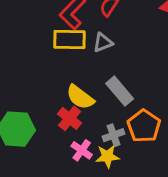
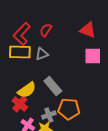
yellow semicircle: (80, 97) -> (27, 90), turned -72
orange pentagon: (144, 126) -> (69, 109), turned -30

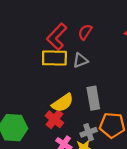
gray rectangle: (53, 86) -> (93, 98), turned 30

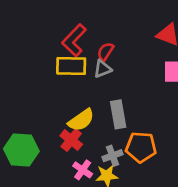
red semicircle: (85, 32) -> (105, 52), moved

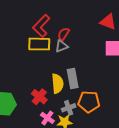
yellow semicircle: (81, 120) -> (57, 84), moved, turned -60

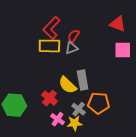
yellow semicircle: (57, 84) -> (68, 85), turned 138
gray cross: (69, 108) -> (79, 109), turned -32

